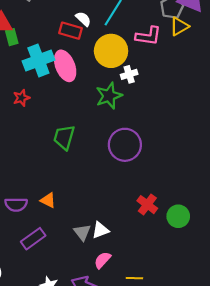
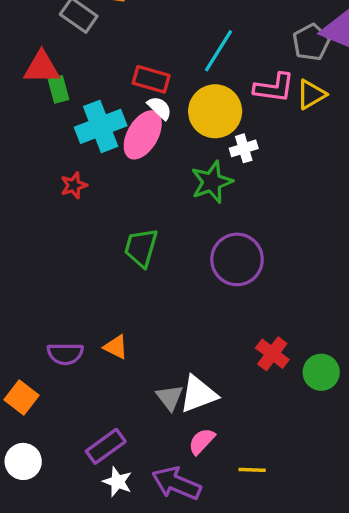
white semicircle: (83, 19) -> (160, 108), moved
yellow triangle: (179, 26) -> (311, 94), moved
pink ellipse: (65, 66) -> (143, 135), turned 52
white triangle: (100, 230) -> (198, 394), size x1.4
purple rectangle: (33, 239) -> (106, 446), moved

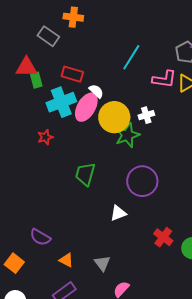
red rectangle: (151, 79) -> (72, 74), moved
yellow circle: (215, 111) -> (114, 117), moved
orange triangle: (116, 347) -> (66, 260), moved
purple semicircle: (65, 354) -> (40, 237), turned 30
white triangle: (198, 394) -> (118, 213), moved, size x0.7

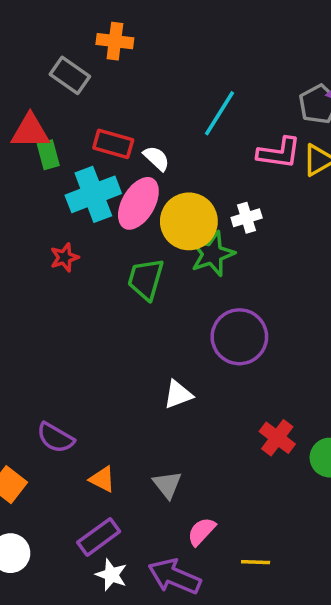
white semicircle: (96, 91) -> (156, 158), moved
green trapezoid: (85, 174) -> (146, 279), moved
white triangle: (118, 213) -> (178, 394), moved

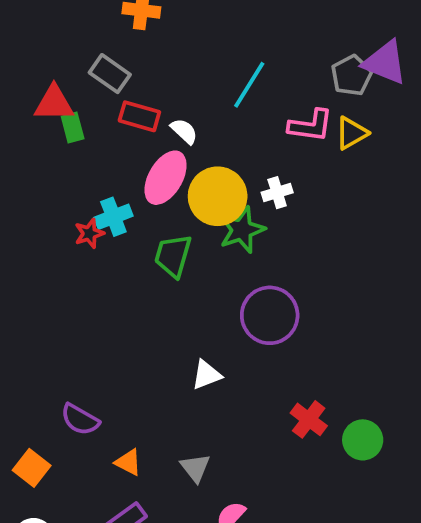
gray rectangle: (70, 75) -> (110, 74), moved
cyan cross: (93, 194) -> (113, 217), moved, size x0.7

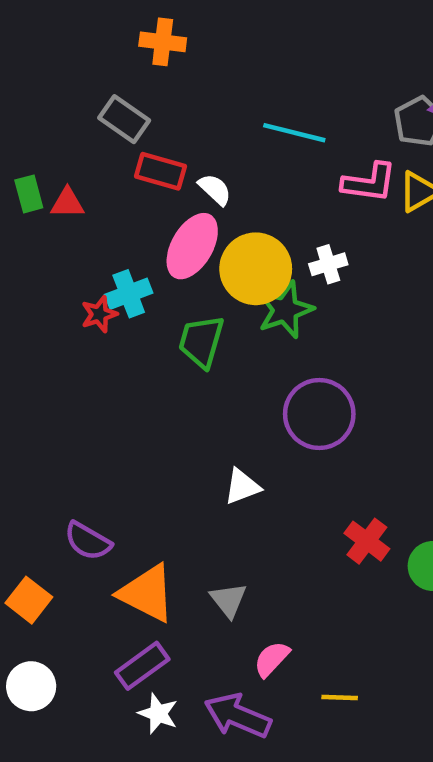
cyan line: (249, 85) -> (294, 133), turned 72
red triangle: (54, 103) -> (67, 203), moved, size x0.7
green rectangle: (73, 127) -> (29, 194), moved
orange triangle: (128, 462) -> (147, 593), size x1.8

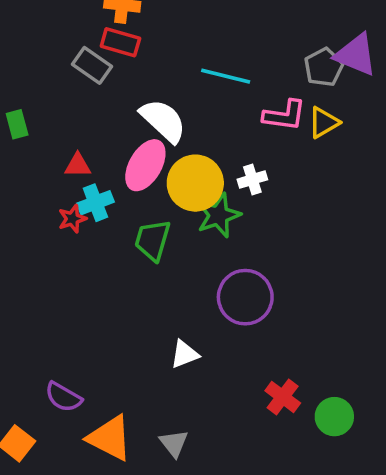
red rectangle: (160, 171) -> (120, 42), moved
white semicircle: (215, 189) -> (163, 121), size x1.8
red triangle: (67, 203) -> (78, 165), moved

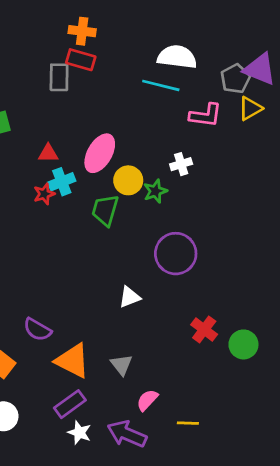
gray rectangle: (92, 65) -> (59, 77), turned 56
white semicircle: (163, 121) -> (177, 57), moved, turned -36
yellow triangle: (324, 122) -> (250, 108), moved
yellow circle: (195, 183) -> (128, 180), moved, size x0.7
green star: (218, 215) -> (155, 191), size x0.7

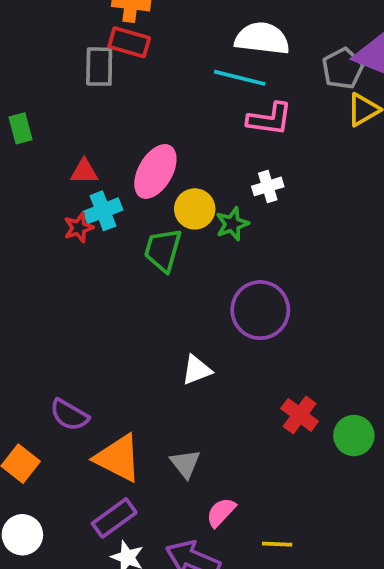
pink L-shape: (206, 115) -> (270, 119), moved

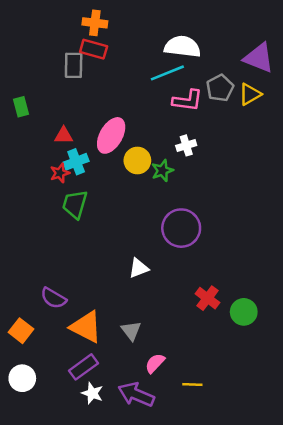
gray pentagon: (343, 68) -> (220, 88), moved
cyan line: (240, 78) -> (167, 73), turned -36
green trapezoid: (163, 250) -> (75, 204), moved

